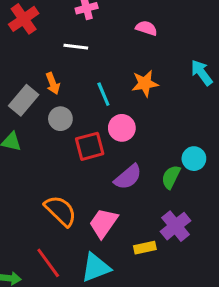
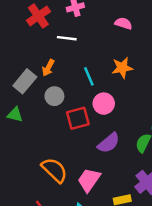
red cross: (24, 19) -> (38, 16), moved
orange arrow: (53, 83) -> (48, 68), turned 49

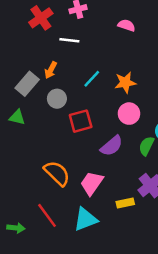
orange star: (122, 68) -> (125, 83), moved
cyan line: (89, 76) -> (92, 79), turned 66
pink circle: (104, 104) -> (129, 114), moved

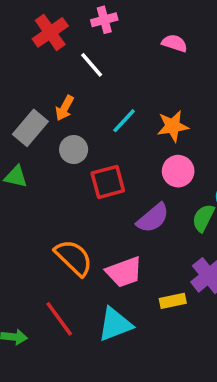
white line: (69, 40) -> (92, 65), turned 42
pink trapezoid: (92, 183) -> (124, 272), turned -145

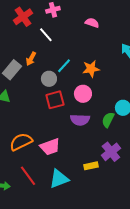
gray circle: (74, 150) -> (49, 79), moved
pink circle: (178, 171) -> (83, 94), moved
purple semicircle: (153, 218) -> (80, 120), turned 42
orange semicircle: (74, 258) -> (21, 142), moved, turned -70
pink trapezoid: (124, 272) -> (50, 147), moved

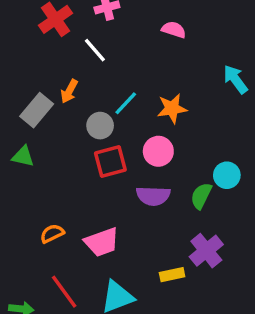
orange semicircle: (21, 142) -> (52, 233), size x0.6

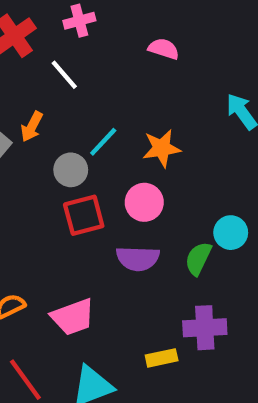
purple cross: (206, 251) -> (205, 328), turned 36

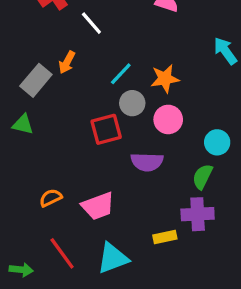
gray circle: (71, 170) -> (132, 103), moved
pink circle: (144, 202) -> (168, 119), moved
green semicircle: (198, 259) -> (202, 177), moved

